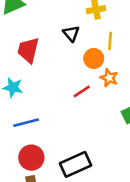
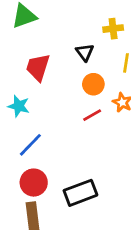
orange circle: (94, 58) -> (93, 84), moved
blue line: (26, 123) -> (30, 145), turned -35

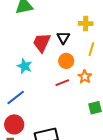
red trapezoid: (38, 67) -> (42, 43), moved
cyan star: (19, 106) -> (25, 66), moved

